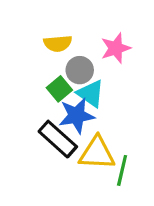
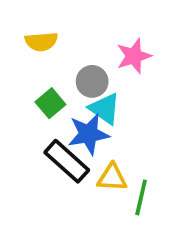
yellow semicircle: (58, 43) -> (41, 42), moved
green square: (59, 89) -> (50, 103), moved
yellow triangle: (97, 153) -> (112, 178), size x0.7

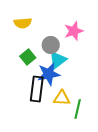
cyan triangle: (105, 109) -> (58, 60), turned 48
black rectangle: (67, 161) -> (37, 89), turned 55

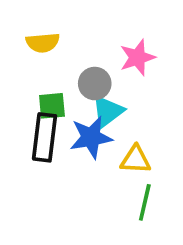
green square: (28, 57) -> (52, 106), turned 35
black rectangle: (37, 89) -> (45, 137), moved
yellow triangle: (62, 98) -> (136, 160), moved

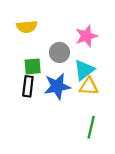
cyan triangle: (108, 111) -> (84, 70), moved
black rectangle: (45, 137) -> (28, 86), size x0.7
yellow triangle: (136, 160) -> (89, 86), moved

